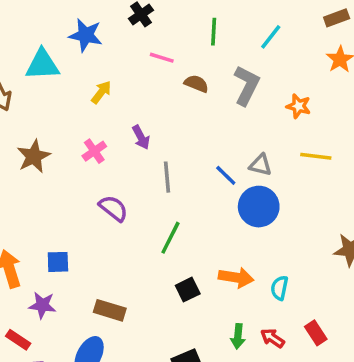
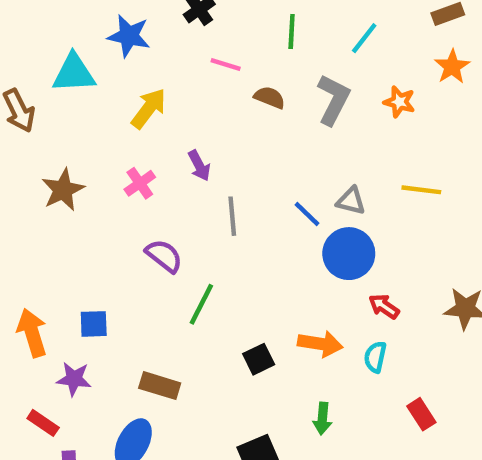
yellow arrow: (101, 92) -> (149, 108), size x1.4
orange star: (299, 106) -> (399, 102), moved
green line: (170, 238) -> (201, 304), moved
red arrow: (273, 338) -> (384, 306), moved

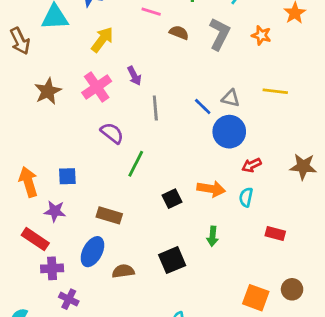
pink cross: (140, 183) -> (97, 87), size x1.5
red arrow: (384, 306) -> (252, 165), turned -60
red rectangle: (421, 414) -> (275, 234), turned -42
red rectangle: (43, 423) -> (35, 239), size x1.4

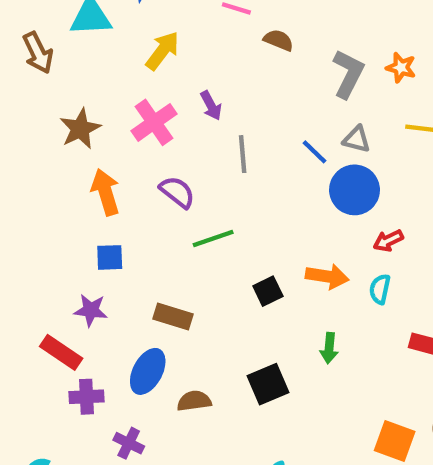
gray L-shape: (219, 34) -> (348, 74), moved
orange star: (261, 35) -> (401, 68), moved
green line: (136, 164) -> (213, 238), turned 44
orange arrow: (28, 182) -> (106, 192), moved
purple cross: (69, 299) -> (129, 443), moved

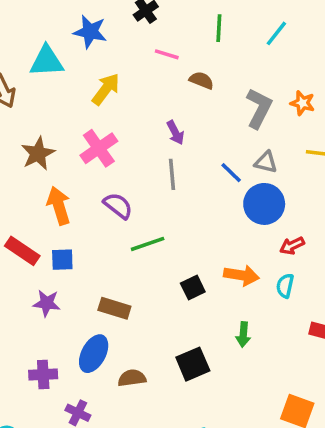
purple arrow: (211, 106) -> (175, 133), moved
red rectangle: (61, 352) -> (22, 251), moved

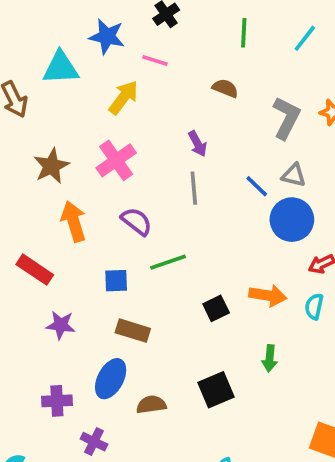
pink line: (167, 54) -> (155, 60), moved
blue square: (62, 260) -> (116, 281), moved

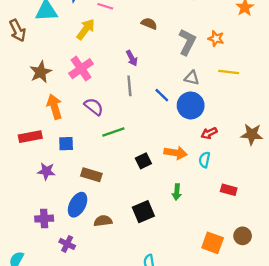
blue line: (257, 186) -> (162, 95), moved
red rectangle: (35, 270) -> (30, 137), turned -45
blue square: (116, 281) -> (66, 144), moved

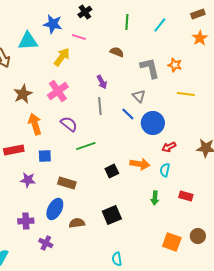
gray L-shape: (187, 42) -> (150, 68), turned -40
gray triangle: (192, 78) -> (139, 96), moved, turned 32
green arrow: (177, 192) -> (155, 198), moved

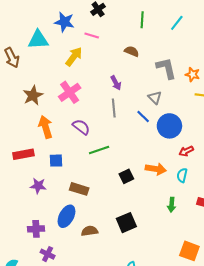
orange star: (175, 65) -> (193, 74), moved
purple cross: (46, 243) -> (48, 254), moved

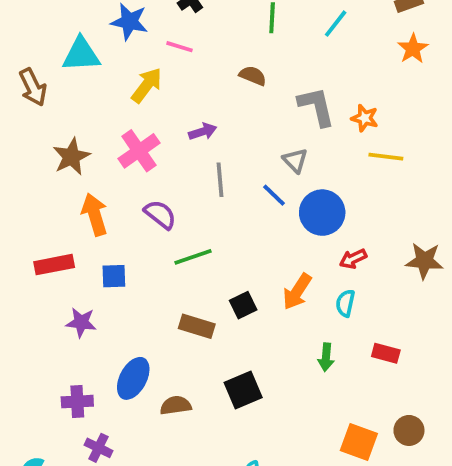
purple arrow: (116, 83) -> (203, 132), moved, turned -80
orange arrow: (156, 169) -> (297, 292), turned 114
brown rectangle: (79, 189) -> (197, 326), moved

